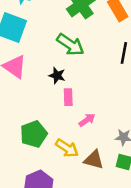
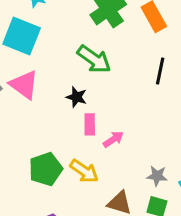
pink arrow: (87, 120) -> (113, 139), moved
yellow arrow: (67, 148) -> (84, 171), moved

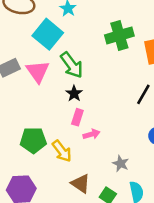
green arrow: (94, 59) -> (72, 65), moved
gray star: (157, 176) -> (121, 164), moved

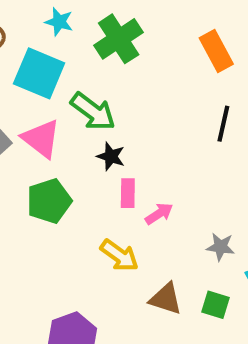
green cross: (119, 35) -> (119, 39), moved
green pentagon: (33, 140) -> (49, 201), moved

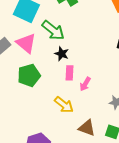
pink arrow: (159, 214) -> (85, 84), turned 152

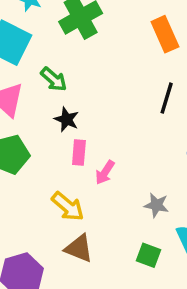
green arrow: (53, 30) -> (54, 79), size x0.7
brown triangle: (87, 128) -> (79, 248), moved

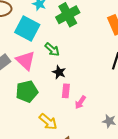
yellow arrow: (68, 206) -> (48, 122), moved

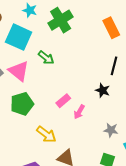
black star: (59, 72) -> (103, 90), moved
pink rectangle: (66, 91) -> (63, 101), turned 48

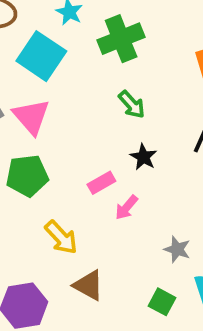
green arrow: (46, 58) -> (132, 104), moved
black star: (103, 90) -> (143, 157), moved

